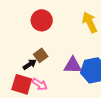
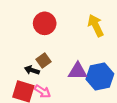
black arrow: (30, 64) -> (32, 70), turned -128

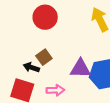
pink arrow: (43, 91) -> (55, 90), moved, turned -35

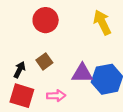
black arrow: (31, 67) -> (20, 70), moved, turned 98

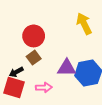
red circle: (46, 20) -> (34, 36), moved
black arrow: (20, 70) -> (16, 72), moved, turned -144

